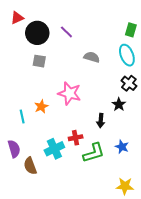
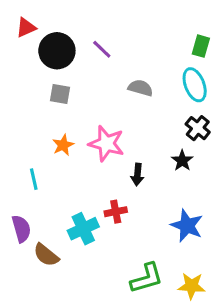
orange star: (41, 106) -> (63, 145), moved
black arrow: (101, 121) -> (137, 175), moved
blue star: (122, 147) -> (187, 226), size x1.5
green L-shape: (94, 153) -> (147, 278), moved
brown semicircle: (30, 166) -> (46, 255), turned -30

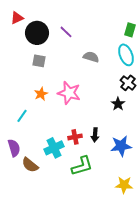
black arrow: (137, 175) -> (95, 135), moved
cyan line: (34, 179) -> (22, 116), turned 48
blue star: (187, 226) -> (121, 146), turned -30
green L-shape: (147, 278) -> (82, 166), moved

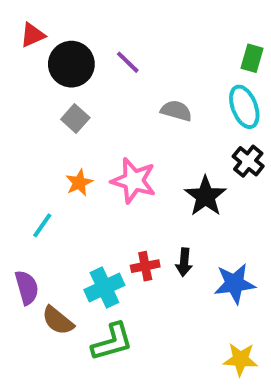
gray square: (39, 61) -> (75, 118), turned 32
black star: (118, 104) -> (205, 196), moved, size x1.5
green L-shape: (82, 166) -> (112, 342), moved

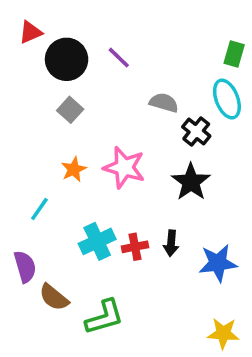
black cross: (248, 161) -> (196, 131), moved
cyan cross: (104, 287) -> (97, 241), moved

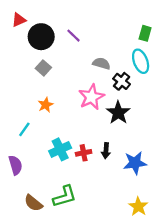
pink star: (124, 168) -> (91, 97), moved, turned 30
brown semicircle: (54, 297) -> (33, 203), moved
yellow star: (223, 333) -> (138, 206), turned 30

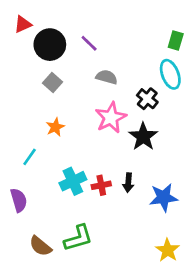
gray semicircle: (101, 63) -> (107, 77), moved

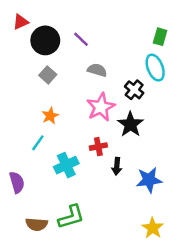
cyan line: (30, 157) -> (38, 143), moved
red cross: (101, 185) -> (98, 147), moved
brown semicircle: (40, 246) -> (37, 224), turned -35

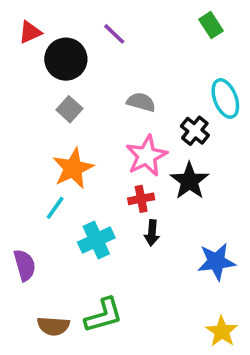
green rectangle: (160, 37) -> (211, 25), moved, turned -49
purple line: (81, 39) -> (114, 34), moved
orange star: (50, 116) -> (73, 168), size x1.6
red cross: (98, 147) -> (141, 199), moved
black arrow: (117, 166) -> (152, 233), moved

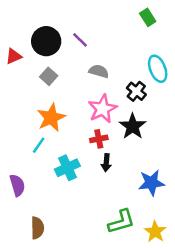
red triangle: (30, 32) -> (14, 56), moved
purple line: (114, 34) -> (80, 40), moved
green L-shape: (104, 315) -> (121, 222), moved
brown semicircle: (53, 326) -> (37, 228), turned -95

